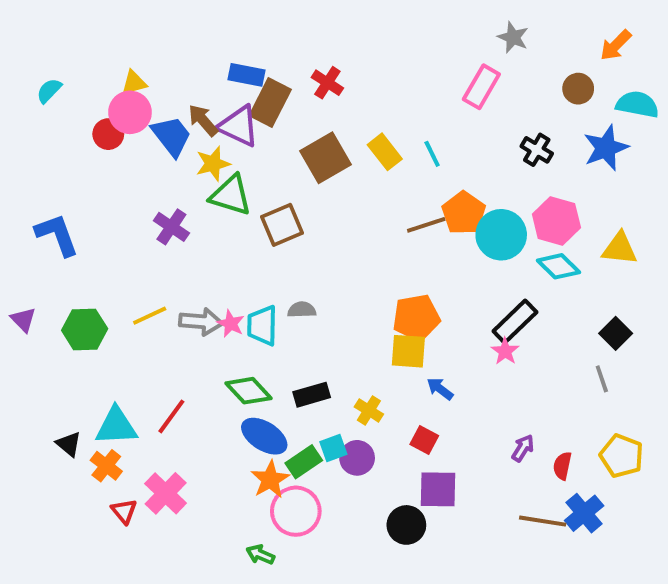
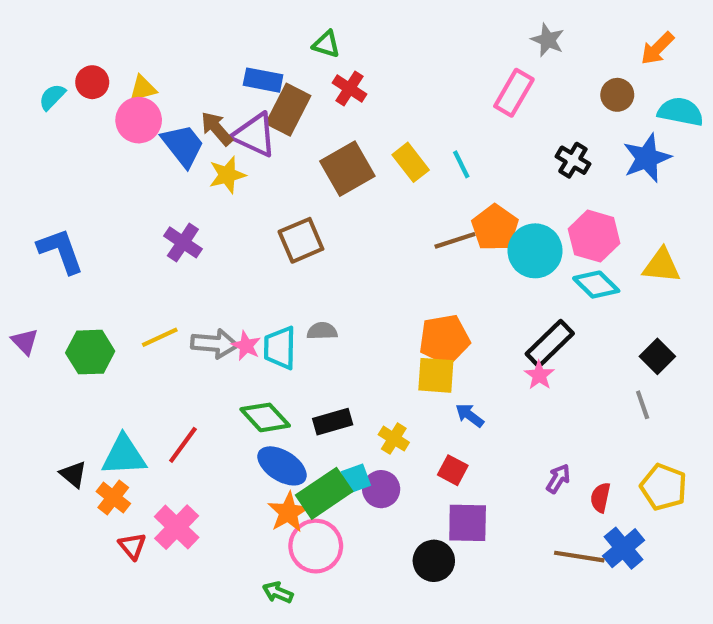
red circle: (108, 134) -> (92, 82), moved
green triangle: (231, 195) -> (326, 44), moved, size x0.6
green rectangle: (304, 462) -> (324, 493), size x1.4

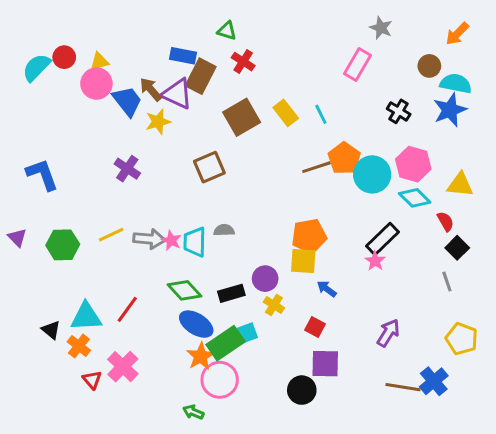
cyan semicircle: (52, 97) -> (36, 67), size x1.5
cyan semicircle: (681, 112) -> (456, 84), moved
purple arrow: (558, 479) -> (388, 333), size x1.4
purple circle: (381, 489) -> (265, 279), moved
red semicircle: (600, 498) -> (445, 221), moved, turned 138

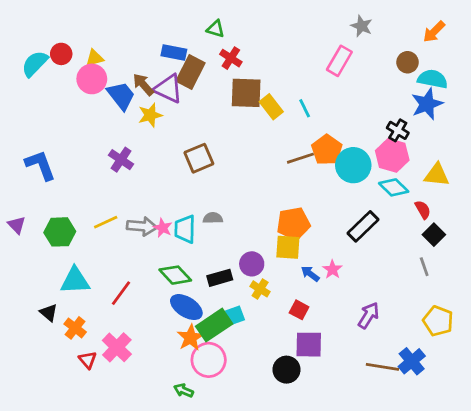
black cross: (399, 111) -> (398, 130), moved
brown square: (242, 117) -> (246, 93), moved, turned 32
pink star: (375, 261) -> (332, 269), moved
cyan triangle: (86, 317) -> (75, 281), moved

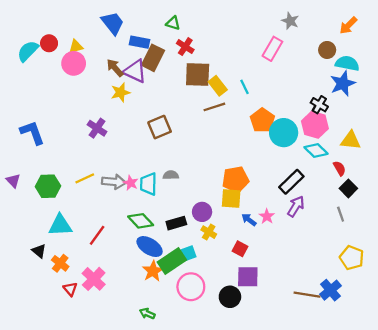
blue trapezoid: (121, 96) -> (113, 23), moved
brown line: (300, 158) -> (214, 107), moved
purple arrow: (369, 315) -> (296, 206), moved
pink circle: (209, 360) -> (191, 287), moved

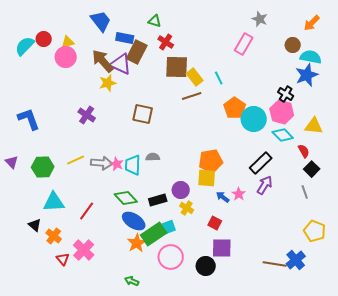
brown arrow: (115, 68) -> (103, 61), size x1.4
brown square: (160, 127) -> (143, 114), turned 35

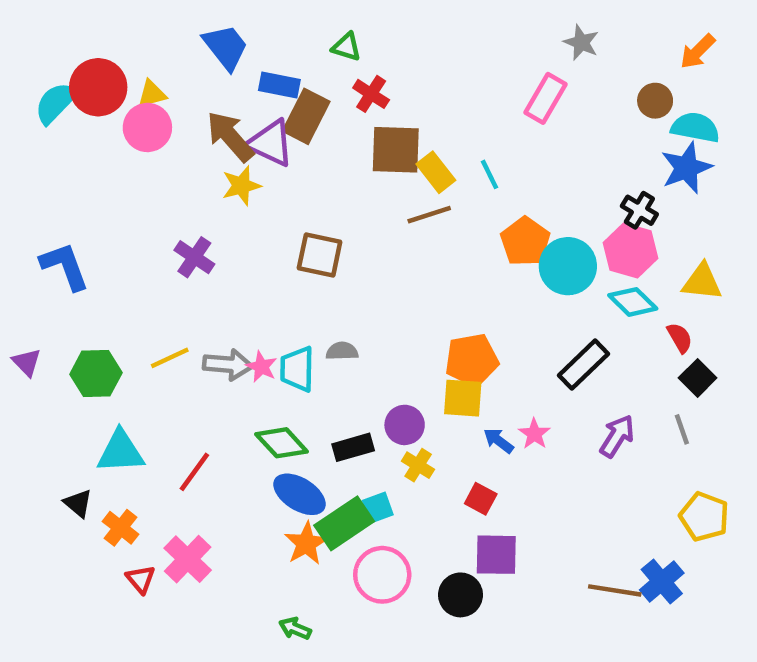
red circle: (44, 39) -> (98, 87), size x1.6
purple arrow: (265, 185) -> (617, 436), moved

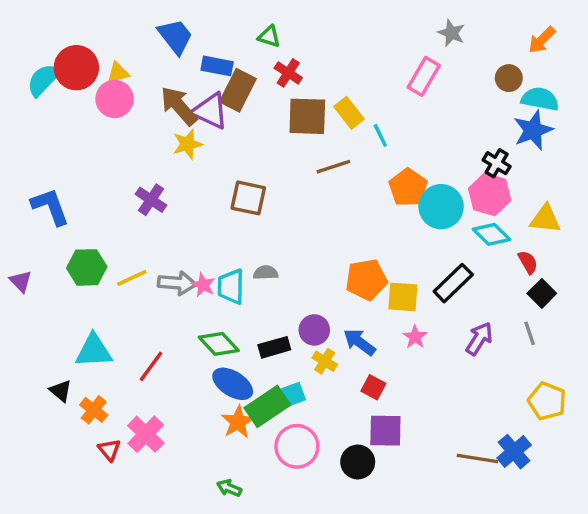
yellow rectangle: (436, 172) -> (349, 113), moved
green hexagon: (96, 373) -> (87, 267), moved
yellow square: (463, 398) -> (403, 297), moved
blue arrow: (499, 441) -> (359, 342), moved, size x1.4

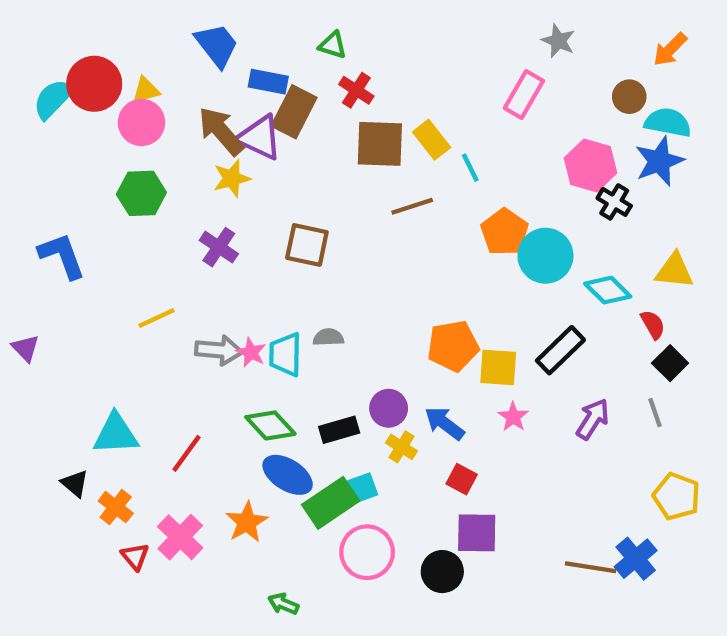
pink hexagon: (490, 194) -> (591, 165), moved
purple cross: (151, 200) -> (219, 247), moved
green hexagon: (87, 267) -> (141, 193), moved
yellow line: (132, 278) -> (157, 318), moved
orange star: (238, 422) -> (247, 522), moved

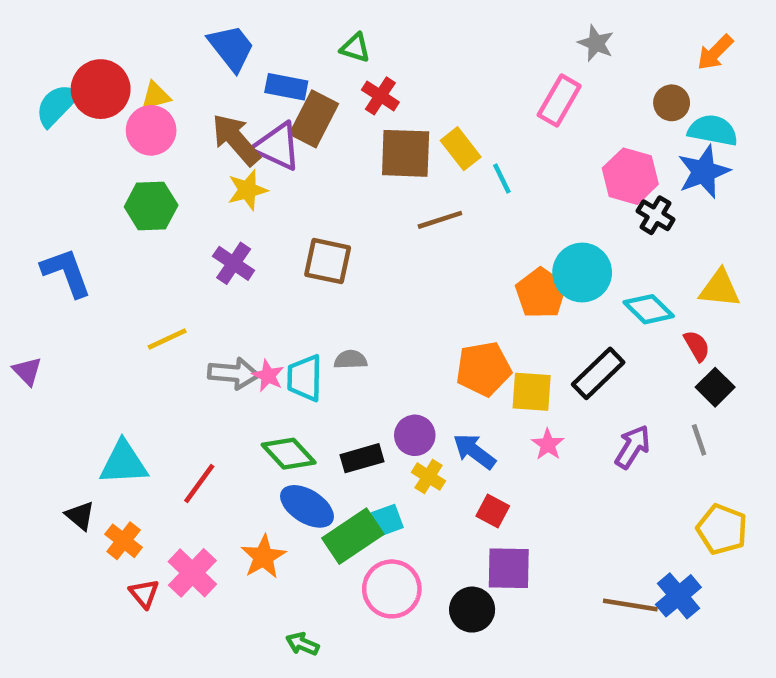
orange pentagon: (505, 232) -> (541, 293), moved

